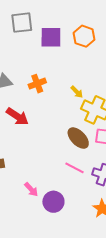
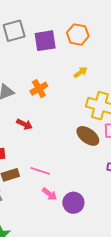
yellow arrow: (77, 92) -> (81, 72), moved, turned -72
red arrow: (17, 116) -> (24, 124), size x0.7
pink line: (74, 168) -> (40, 171), moved

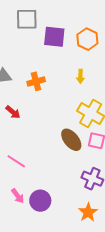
yellow arrow: (81, 72) -> (80, 76), turned 112
pink arrow: (49, 194) -> (18, 196), moved

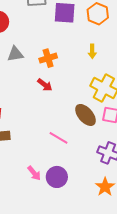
red arrow: (13, 112) -> (45, 85), moved
pink line: (16, 161) -> (59, 138), moved

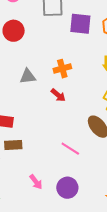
gray triangle: (15, 54) -> (28, 76), moved
pink arrow: (34, 173) -> (36, 182), moved

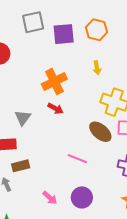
orange cross: (62, 69) -> (54, 81), size x1.4
gray triangle: (28, 76) -> (23, 118), moved, turned -36

